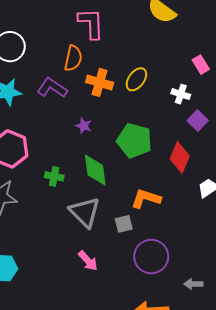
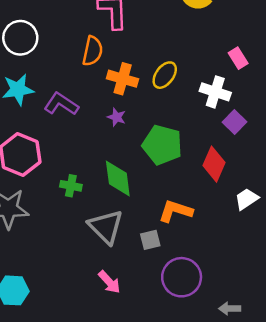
purple L-shape: (52, 88) -> (61, 104), moved
white cross: (181, 94) -> (215, 92), size x1.4
purple star: (84, 126) -> (117, 117), moved

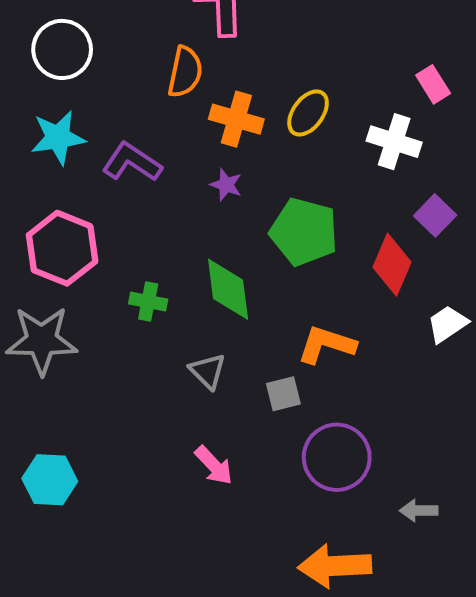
purple square: (235, 122) -> (435, 215), moved
gray triangle: (106, 227) -> (208, 371), size x0.6

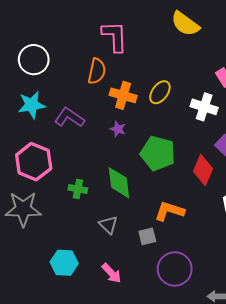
cyan hexagon: (50, 480) -> (64, 263), moved

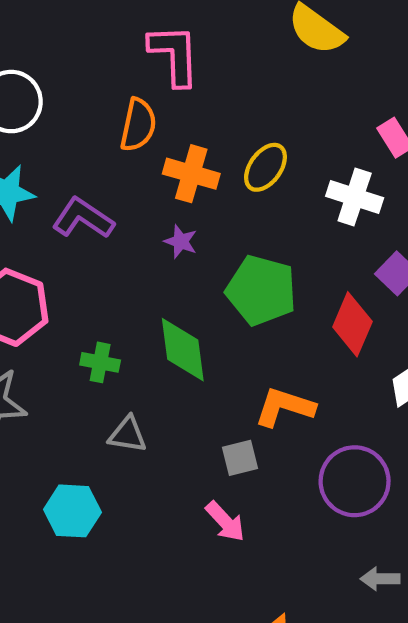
gray triangle: (108, 225) -> (128, 435), moved, turned -36
purple circle: (175, 269) -> (355, 481), moved
pink arrow: (112, 273) -> (225, 522), moved

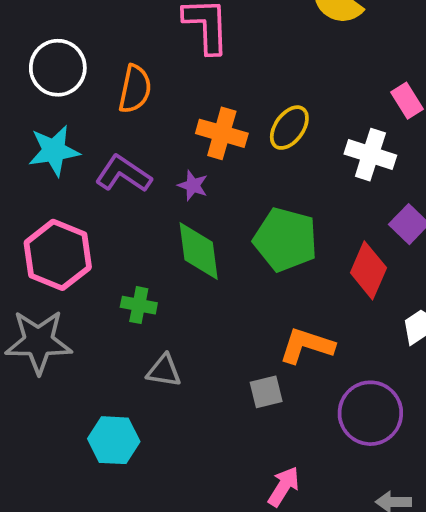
orange semicircle: (138, 125) -> (135, 89), moved
purple star: (181, 242) -> (193, 185), moved
green diamond: (183, 350) -> (199, 251), moved
pink arrow: (225, 522) -> (284, 486), moved, turned -105

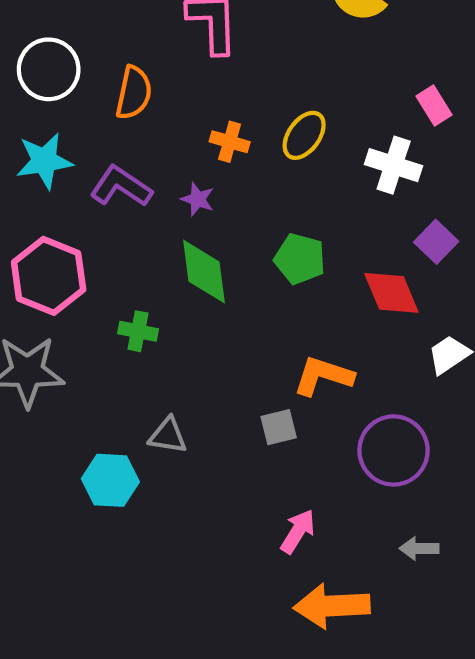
orange cross: (222, 133) -> (230, 142), size x0.7
green pentagon: (285, 239) -> (300, 259), size x0.7
red diamond: (368, 270) -> (391, 293), turned -46
gray triangle: (164, 371) -> (168, 436), moved

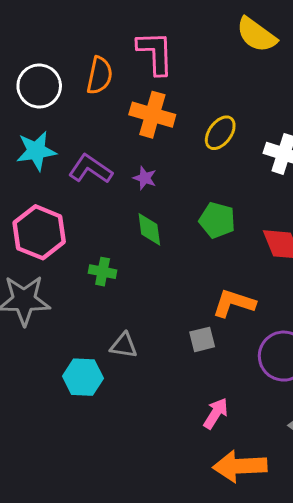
orange semicircle: (134, 93) -> (100, 75), moved
orange cross: (230, 142) -> (152, 115), moved, size x1.6
green diamond: (204, 272) -> (149, 229), size x0.7

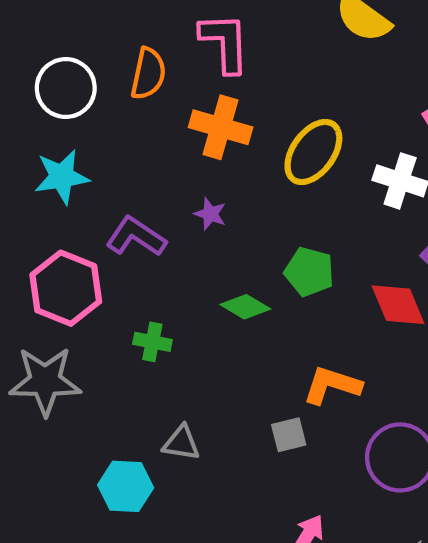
yellow ellipse: (220, 133) -> (313, 152), size x1.4
purple L-shape: (90, 169) -> (136, 237), moved
green diamond: (149, 229) -> (245, 307), moved, turned -52

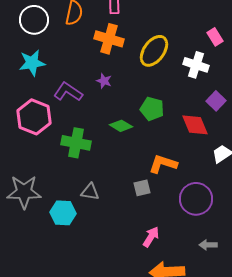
green cross: (152, 342) -> (76, 143), size x1.6
gray star: (45, 381) -> (24, 192), moved

